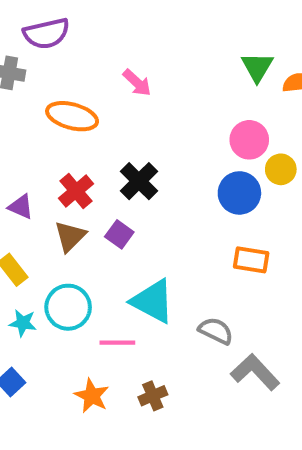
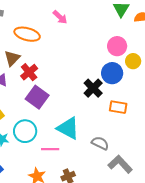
black cross: (139, 181) -> (93, 88), moved
purple square: (119, 234) -> (37, 97), moved, size x1.6
brown triangle: (70, 236) -> (12, 58), moved

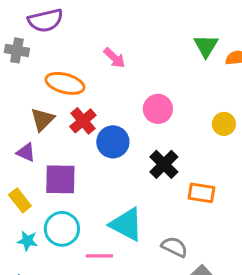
pink circle: (117, 46) -> (158, 109), moved
red cross: (29, 72) -> (83, 121), moved
blue circle: (112, 73) -> (113, 142), moved
purple square: (37, 97) -> (60, 179), moved, turned -35

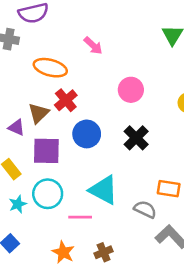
brown triangle: (42, 119) -> (39, 113), moved
blue circle: (113, 142) -> (87, 134), moved
orange rectangle: (201, 193) -> (169, 189), moved
cyan star: (27, 241) -> (18, 204), turned -30

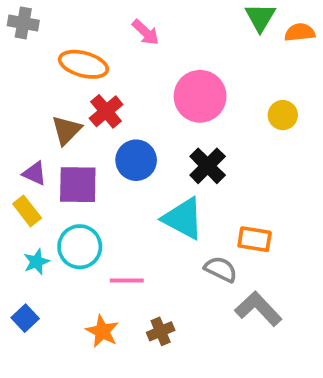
pink circle: (131, 90) -> (200, 96), size x1.4
purple triangle: (16, 127) -> (35, 173), moved
cyan triangle: (104, 190) -> (183, 218), moved

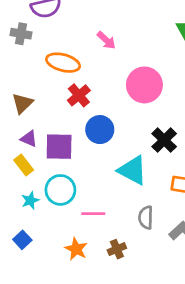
brown triangle: (67, 130) -> (22, 103), moved
black cross: (208, 166) -> (164, 140), moved
gray semicircle: (221, 269) -> (146, 218), moved, turned -115

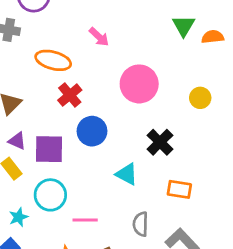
cyan triangle: (133, 170) -> (127, 174), size x0.7
cyan star: (30, 200) -> (18, 217), moved

